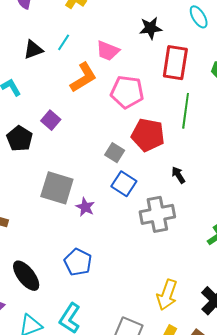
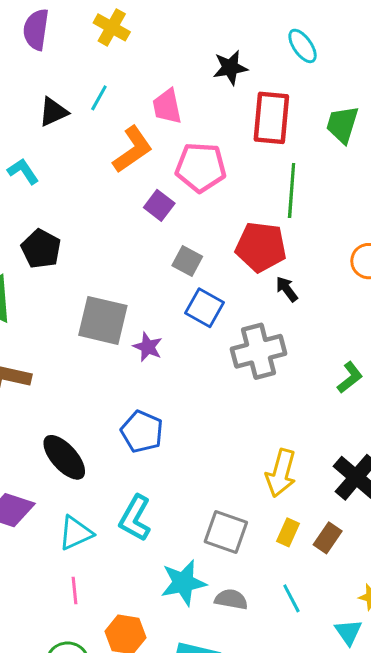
pink trapezoid: (108, 51) -> (167, 106), turned 60
purple square: (51, 120) -> (159, 205), moved
red pentagon: (148, 135) -> (261, 247), moved

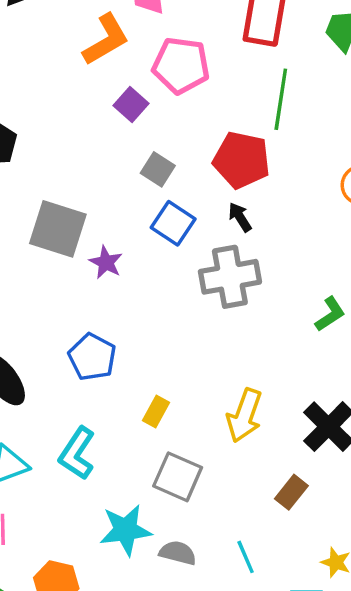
black arrow: (287, 289) -> (240, 217), moved
yellow rectangle: (288, 532) -> (156, 411), moved

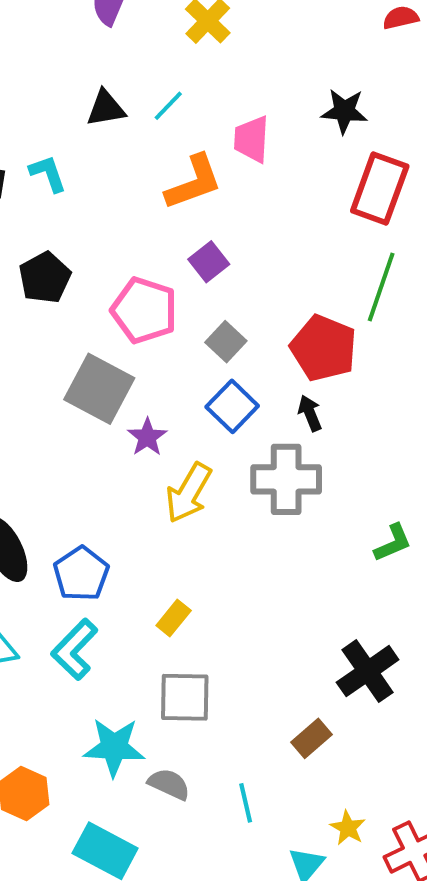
pink pentagon: (181, 65) -> (144, 310), moved
blue pentagon: (92, 357) -> (81, 574), moved
yellow arrow: (244, 415) -> (189, 493), moved
gray square: (178, 477) -> (185, 697), turned -33

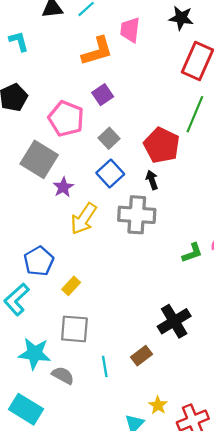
blue pentagon: (81, 574) -> (39, 261), moved
cyan line: (246, 803) -> (105, 366), moved

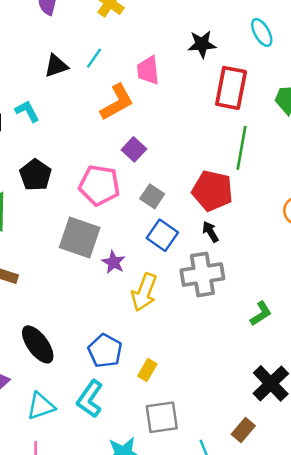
green L-shape: (192, 253) -> (261, 314), moved

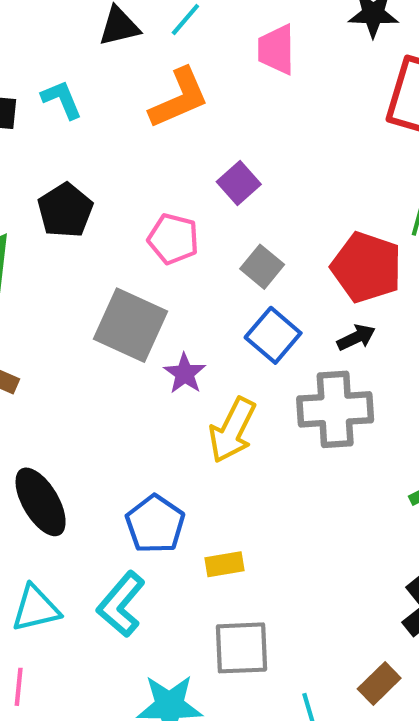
orange L-shape: (117, 102) -> (179, 98), moved
pink pentagon: (99, 185) -> (173, 239), size x0.7
black arrow: (210, 232) -> (356, 337), turned 90
yellow rectangle: (147, 370) -> (224, 564), turned 45

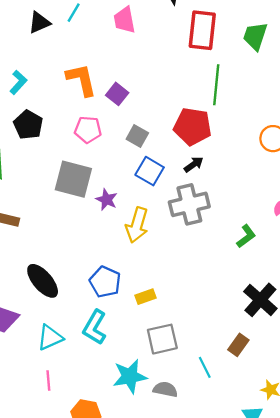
orange L-shape: (179, 98) -> (81, 80), moved, turned -69
cyan L-shape: (62, 99) -> (18, 82), moved, turned 75

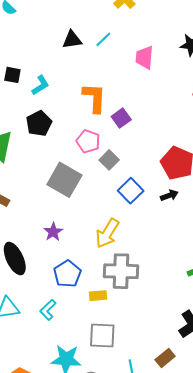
gray square: (137, 136) -> (109, 160), moved
purple star: (107, 200) -> (53, 232), moved
gray cross: (189, 204) -> (121, 271), moved
cyan L-shape: (95, 327) -> (48, 310), size x0.7

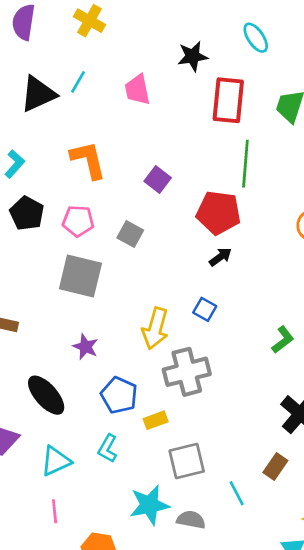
black triangle: (72, 40) -> (38, 94), size x1.4
purple square: (121, 118) -> (158, 179), moved
pink pentagon: (88, 141) -> (78, 221), moved
blue square: (131, 191) -> (205, 309), moved, size x0.7
yellow rectangle: (98, 296) -> (156, 420), moved

